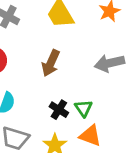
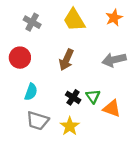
orange triangle: (90, 136) -> (112, 108), moved

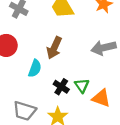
cyan semicircle: (31, 92) -> (35, 68), moved

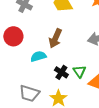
cyan semicircle: (35, 68) -> (38, 56), turned -126

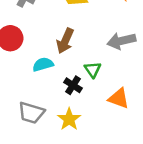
green triangle: (79, 71) -> (93, 70), moved

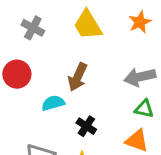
green triangle: (93, 70) -> (144, 109), moved, turned -42

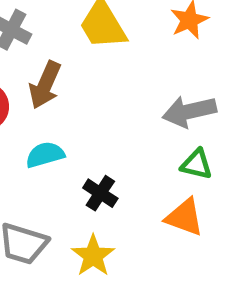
brown arrow: (78, 77) -> (45, 85), moved

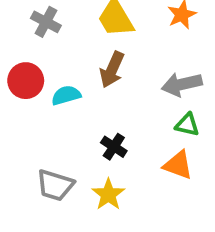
brown arrow: (45, 85) -> (112, 70), moved
cyan semicircle: (45, 155) -> (66, 95), moved

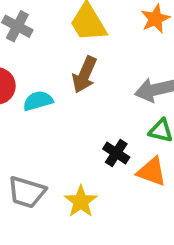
black cross: (114, 147) -> (116, 153), moved

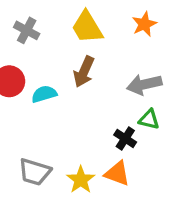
black cross: (116, 153) -> (125, 139), moved
orange triangle: (152, 172) -> (117, 173), moved

